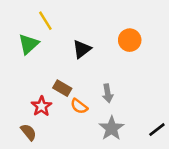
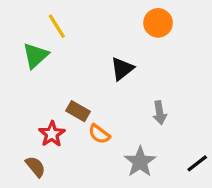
orange circle: (130, 40) -> (158, 23), moved
black triangle: (82, 49) -> (122, 69), moved
gray arrow: (108, 93) -> (160, 113), moved

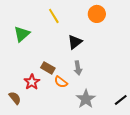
yellow line: (57, 26) -> (54, 16), moved
gray arrow: (160, 113) -> (78, 68), moved
brown semicircle: (35, 167) -> (15, 98), moved

